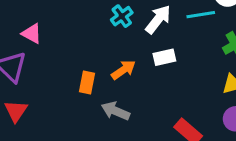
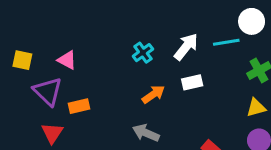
cyan cross: (122, 16) -> (143, 53), moved
orange rectangle: (87, 83) -> (79, 106), moved, turned 66

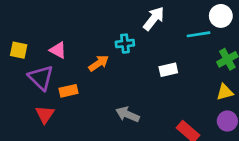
white arrow: (186, 47) -> (154, 19), moved
cyan cross: (143, 53) -> (125, 44), turned 30
orange arrow: (153, 94) -> (99, 63), moved

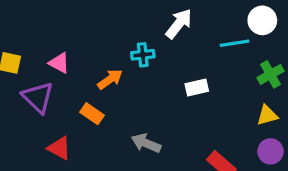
orange rectangle: (68, 91) -> (92, 114), moved, turned 48
red triangle: (45, 114) -> (59, 148), moved, turned -36

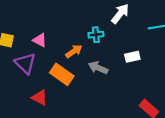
orange rectangle: (92, 114) -> (62, 74), size x1.5
gray arrow: (146, 143) -> (98, 68), moved

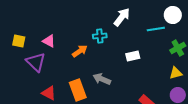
gray arrow: (98, 68) -> (102, 79), moved
orange rectangle: (62, 74) -> (78, 90), moved, turned 35

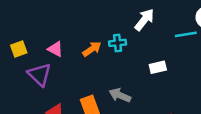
yellow square: (19, 41) -> (19, 49), turned -32
orange arrow: (80, 51) -> (92, 49), moved

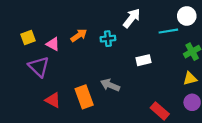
yellow square: (19, 49) -> (28, 38), moved
orange arrow: (92, 49) -> (79, 35), moved

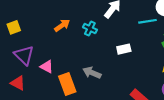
cyan cross: (108, 39) -> (90, 28), turned 32
pink triangle: (53, 44) -> (47, 67), moved
red triangle: (53, 100) -> (18, 83), moved

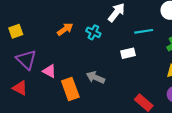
cyan line: (148, 21) -> (144, 31), moved

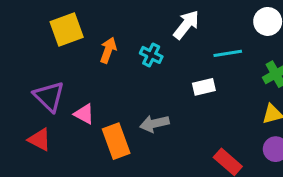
orange arrow: (65, 29) -> (108, 50), turned -35
yellow square: (16, 31) -> (67, 29), moved, size x1.5
gray arrow: (95, 77) -> (154, 124), turned -36

